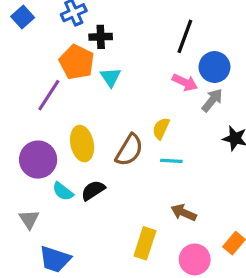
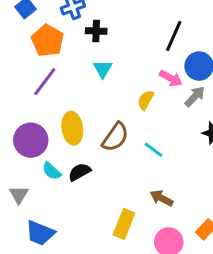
orange pentagon: (77, 62) -> (48, 41), moved
yellow semicircle: (161, 128) -> (146, 100), moved
cyan line: (171, 161) -> (153, 150), turned 30

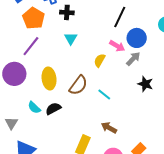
purple circle: (31, 140) -> (14, 74), moved

